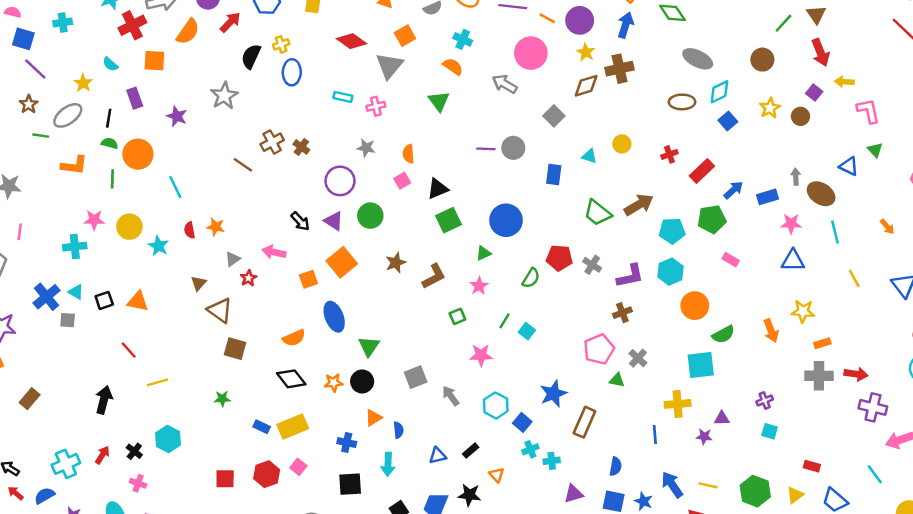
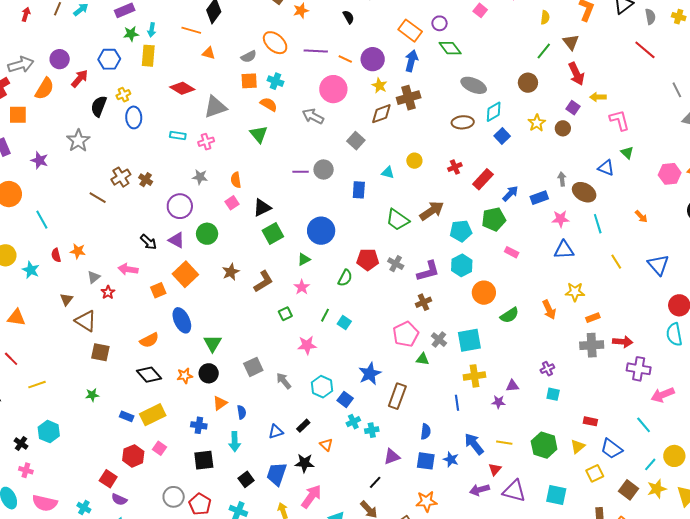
orange square: (405, 36) -> (249, 81), moved, turned 30
gray triangle: (389, 66) -> (215, 107), turned 35
cyan square: (701, 365) -> (469, 340), moved
red square: (225, 479) -> (108, 479), moved, turned 36

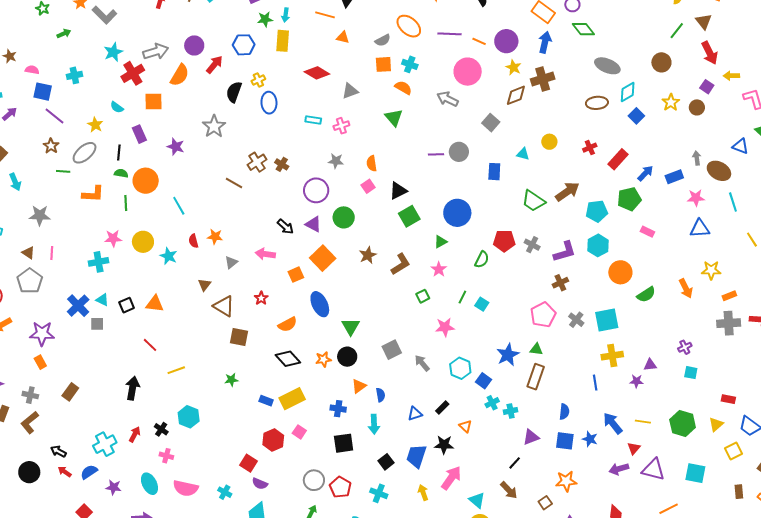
gray triangle: (215, 107) -> (350, 91), size x0.7
red star: (108, 292) -> (261, 298), moved
green triangle: (422, 359) -> (536, 349), moved

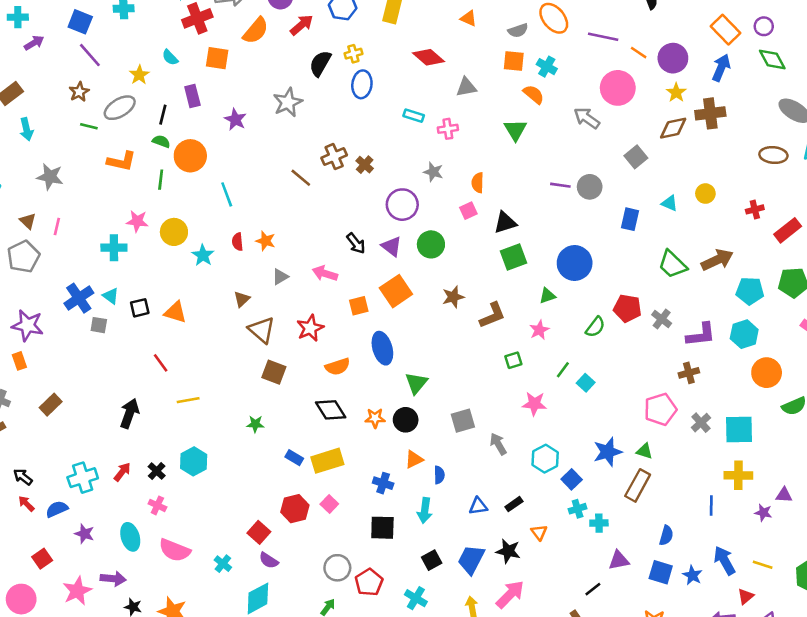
red star: (261, 298) -> (310, 328), size x1.5

